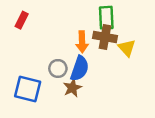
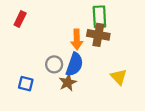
yellow triangle: (127, 48) -> (119, 77), moved
blue square: (28, 89) -> (26, 84), size x0.6

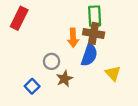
red rectangle: (20, 19) -> (19, 18), size x1.5
blue semicircle: (75, 64) -> (89, 55), moved
blue square: (26, 84) -> (32, 86), moved, turned 32

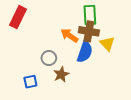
orange arrow: (73, 38) -> (69, 35), turned 126
yellow triangle: (113, 73) -> (107, 44), moved
blue square: (32, 86) -> (30, 82), turned 32

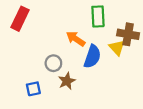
brown cross: (89, 31) -> (128, 34), moved

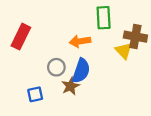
red rectangle: (20, 19) -> (21, 37), moved
orange arrow: (76, 39) -> (80, 41), turned -42
blue semicircle: (92, 57) -> (81, 71), moved

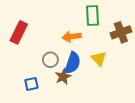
brown cross: (135, 37) -> (121, 32), turned -30
yellow triangle: (124, 51) -> (99, 59), moved

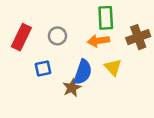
orange arrow: (71, 37) -> (98, 41), moved
gray circle: (50, 60) -> (57, 36), moved
blue square: (31, 84) -> (43, 68), moved

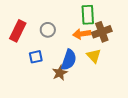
brown cross: (138, 37) -> (102, 32), moved

